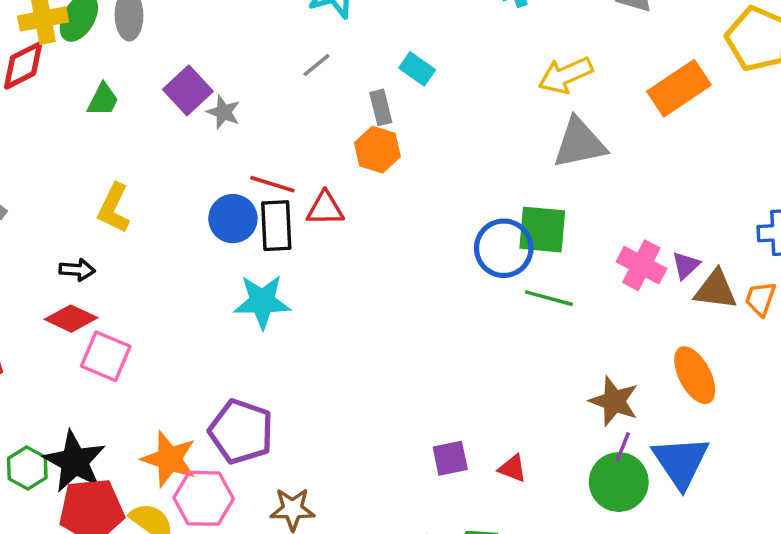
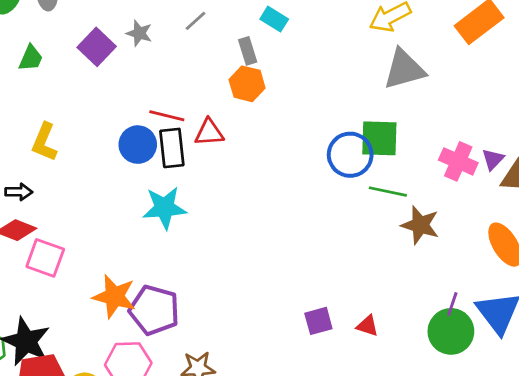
gray star: (224, 112) -> (139, 33), moved
brown star: (614, 401) -> (420, 225), moved
orange star: (169, 459) -> (114, 296), moved

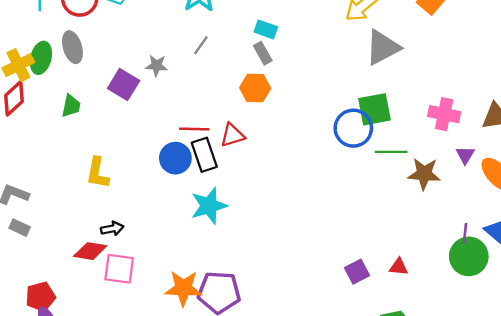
gray rectangle: (248, 51) -> (263, 53), moved
purple triangle: (493, 159) -> (465, 155), moved
black arrow: (19, 192) -> (112, 229), moved

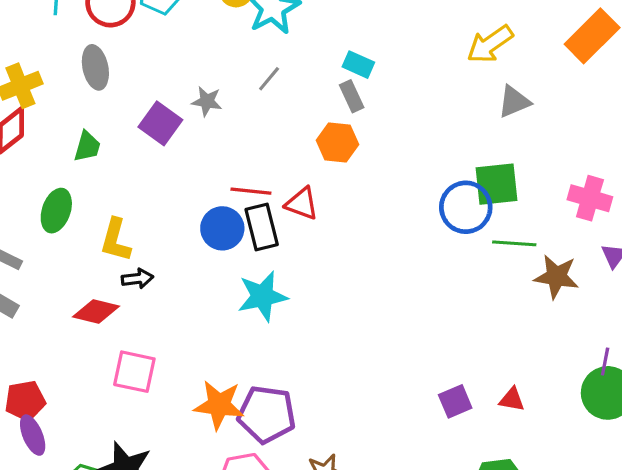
gray triangle: (383, 48) -> (514, 102), size x0.7
green ellipse: (41, 58) -> (56, 211), moved
red triangle: (232, 135) -> (302, 204), turned 32
black arrow: (112, 229) -> (137, 279), moved
red diamond: (90, 251) -> (96, 312), moved

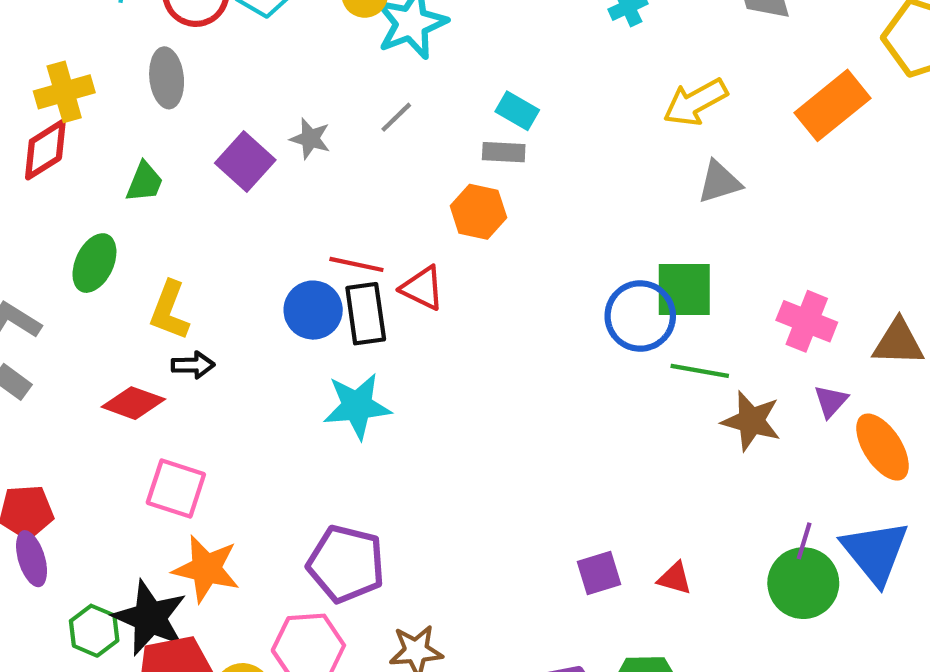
gray rectangle: (352, 96) -> (504, 152), turned -68
orange star: (219, 405) -> (206, 569), moved

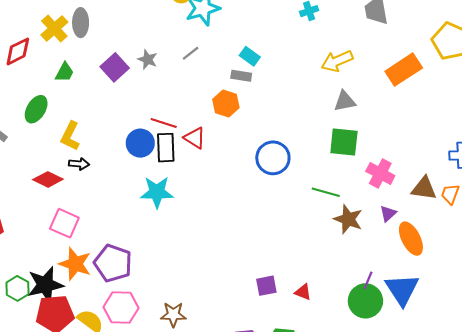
yellow cross: (64, 92) -> (54, 28), moved, turned -32
green square: (684, 289) -> (344, 142), moved
blue circle: (640, 316) -> (273, 158), moved
purple pentagon: (346, 564) -> (113, 263), moved
black star: (150, 618) -> (45, 285), turned 30

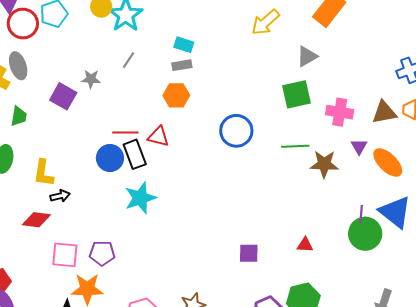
gray triangle: (345, 101) -> (307, 56), moved
purple pentagon: (113, 263) -> (102, 253), moved, size x0.7
purple square: (266, 286) -> (249, 253), moved, turned 30

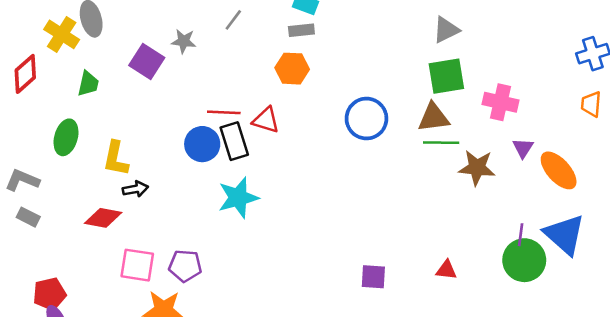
gray triangle: (307, 56) -> (446, 30), moved
brown triangle: (384, 112) -> (434, 117), moved

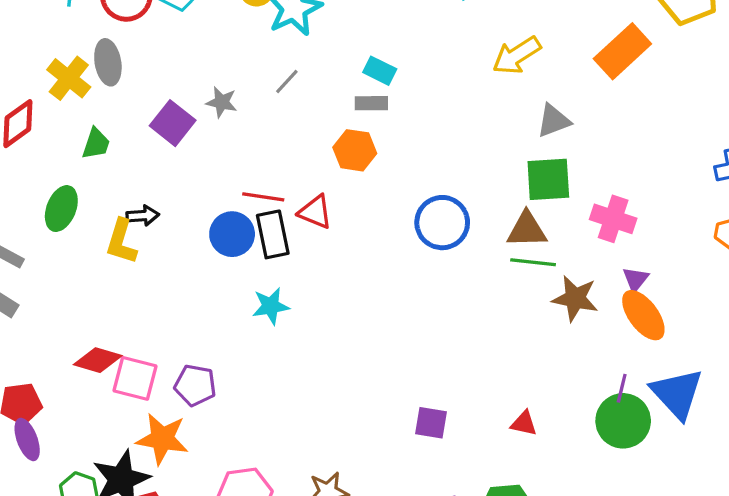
orange ellipse: (559, 170) -> (643, 315), moved
black arrow: (135, 189) -> (143, 216), moved
cyan star: (238, 198) -> (271, 306), size x0.7
red diamond: (103, 218) -> (98, 360), moved

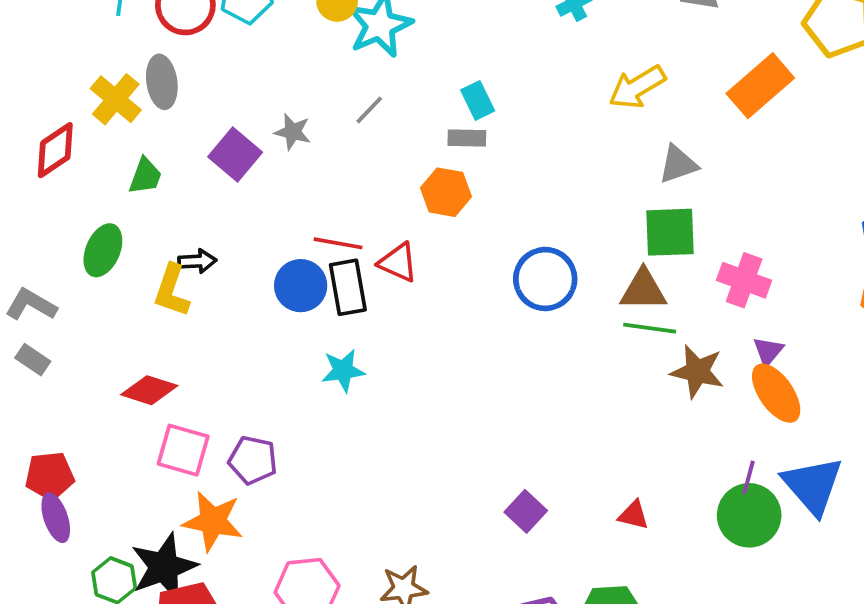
cyan rectangle: (380, 71) -> (478, 100), turned 36
red diamond: (98, 360) -> (149, 390), moved
purple square: (431, 423) -> (526, 511), turned 32

